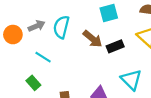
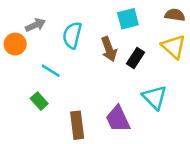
gray arrow: (37, 26) -> (35, 25), moved
brown arrow: (93, 39) -> (109, 49), turned 30
black rectangle: (115, 46) -> (136, 58), turned -35

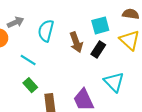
cyan square: (128, 19) -> (100, 25), moved
green rectangle: (39, 101) -> (30, 85), moved

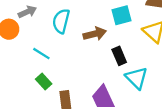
brown arrow: (76, 42) -> (95, 34), turned -84
black rectangle: (98, 50) -> (119, 56), moved, turned -56

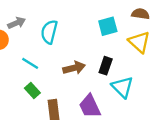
brown arrow: (95, 34) -> (74, 68), moved
black rectangle: (119, 56) -> (106, 66), turned 42

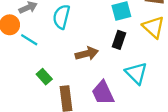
cyan line: (30, 63) -> (29, 40), moved
black rectangle: (106, 66) -> (119, 40), moved

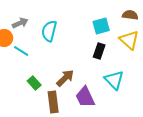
brown arrow: (87, 54) -> (65, 78), moved, turned -30

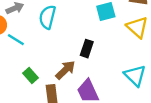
black rectangle: (99, 51) -> (87, 49), moved
cyan triangle: (114, 80) -> (135, 76), moved

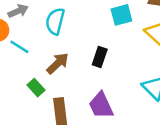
brown arrow: (65, 70) -> (58, 63), moved

